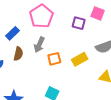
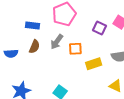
blue rectangle: (12, 33) -> (33, 25), turned 40
orange square: (54, 59) -> (75, 49), moved

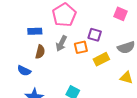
purple square: (100, 28) -> (95, 35), moved
blue semicircle: (11, 53) -> (24, 71), moved, turned 40

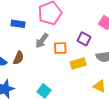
purple square: (95, 35) -> (84, 39), moved
brown semicircle: (40, 52) -> (18, 58), moved

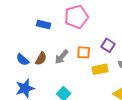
gray arrow: (42, 41) -> (62, 57), moved

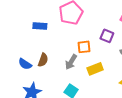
gray arrow: (62, 57) -> (71, 62), moved
yellow rectangle: (100, 69) -> (95, 69), moved

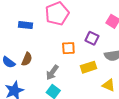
gray arrow: (71, 62) -> (52, 72), moved
yellow rectangle: (95, 69) -> (89, 67), moved

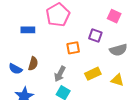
yellow rectangle: (89, 67) -> (93, 74), moved

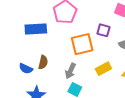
blue rectangle: (28, 30) -> (36, 29), size x1.5
orange square: (73, 48) -> (82, 44), size x1.6

